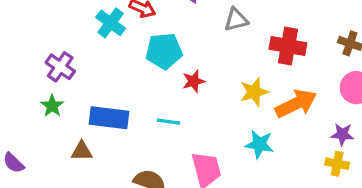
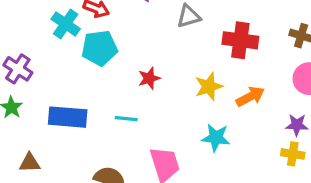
cyan pentagon: (164, 51) -> (99, 48), moved
orange arrow: (296, 104) -> (250, 97), size x0.7
brown triangle: (82, 151) -> (30, 163), moved

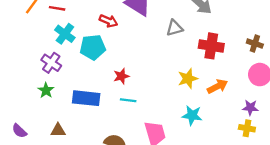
cyan cross: (66, 24) -> (65, 34), moved
cyan pentagon: (99, 48) -> (93, 47), moved
red star: (149, 78) -> (121, 76), moved

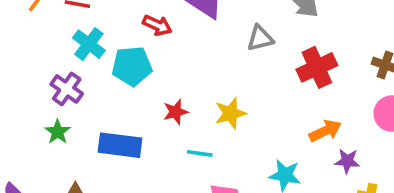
red cross: (211, 46) -> (317, 67), turned -35
yellow star: (188, 79) -> (230, 113), moved
cyan line: (128, 100) -> (200, 153), moved
purple star: (250, 108) -> (347, 161), moved

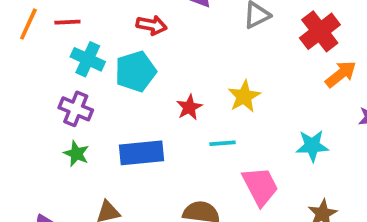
orange arrow: (325, 131) -> (341, 74), moved

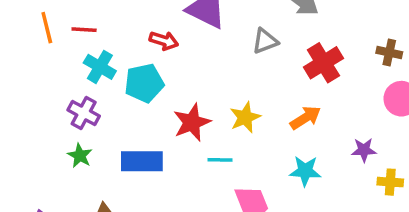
orange line: (28, 24) -> (47, 28), turned -44
orange arrow: (341, 74) -> (305, 118), moved
red star: (189, 107) -> (192, 122), size x1.5

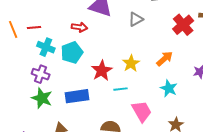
red cross: (323, 63) -> (183, 25), moved
green star: (80, 156) -> (42, 98), size x1.5
cyan star: (305, 171) -> (169, 88), turned 30

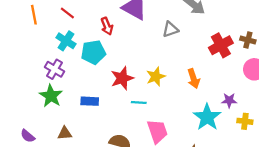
red arrow: (79, 27) -> (107, 26), turned 49
red line: (34, 28) -> (67, 13), moved, turned 32
orange arrow: (165, 59) -> (194, 79), turned 102
cyan star: (169, 88) -> (207, 117), moved, size x1.4
blue rectangle: (77, 96) -> (90, 101), size x0.7

